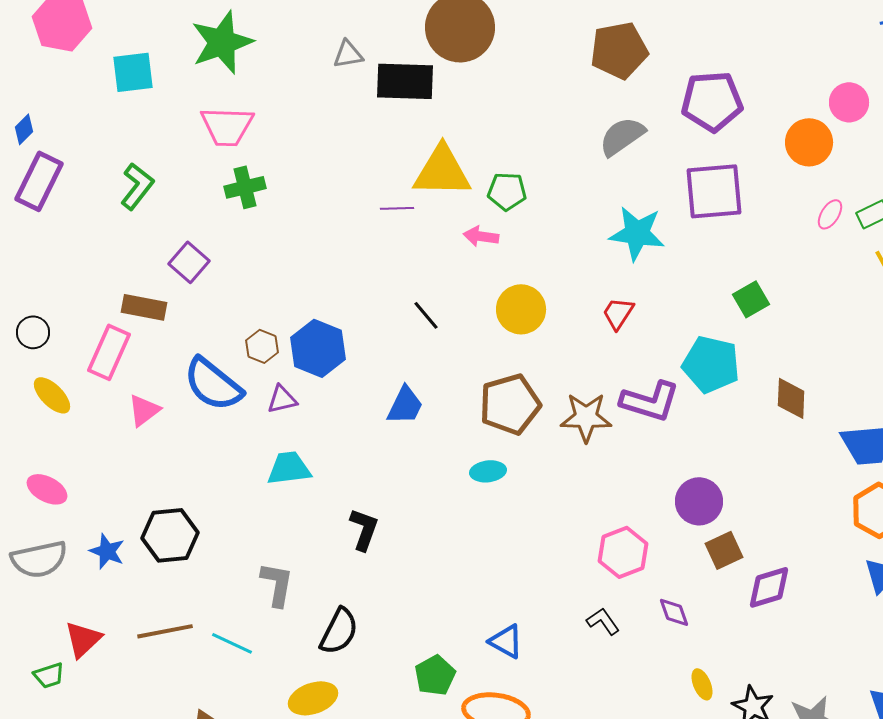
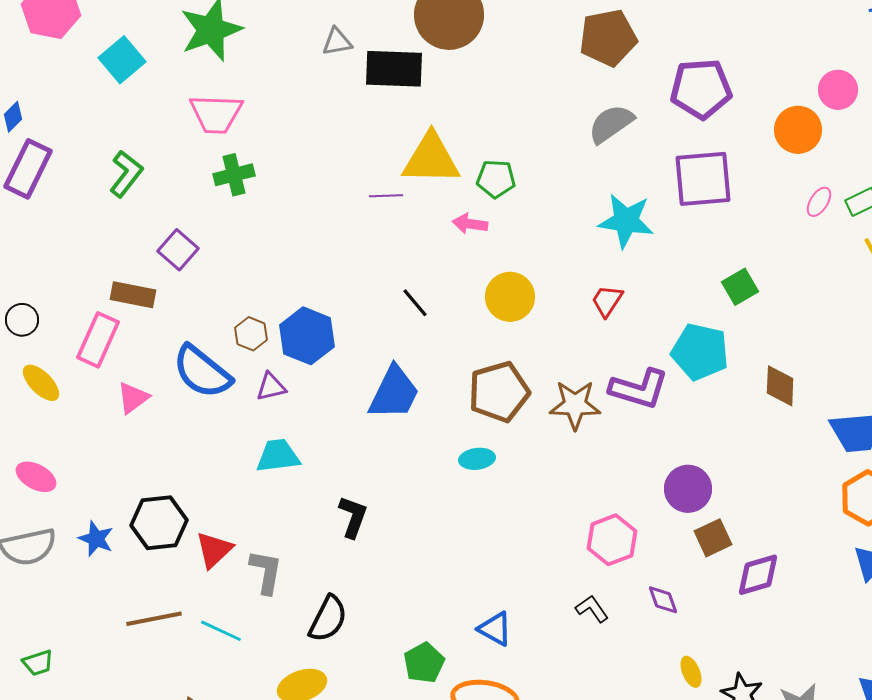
cyan square: (133, 72) -> (122, 60), turned -33
blue trapezoid: (405, 405) -> (394, 393), size x1.4
red triangle: (83, 639) -> (214, 550), moved

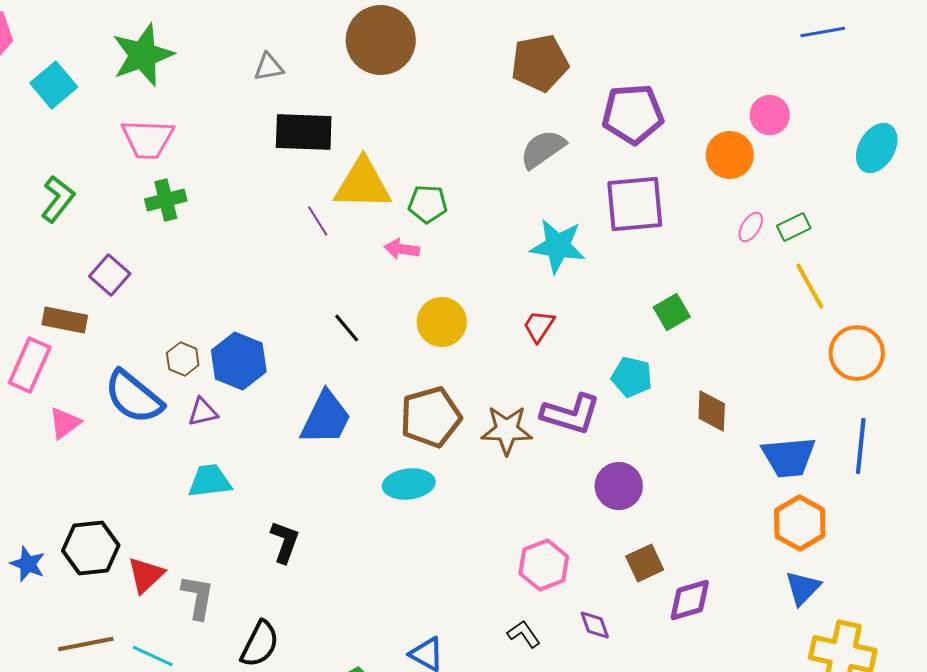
black rectangle: (394, 69) -> (304, 132), moved
purple line: (386, 196) -> (318, 221), turned 60
cyan pentagon: (700, 352) -> (632, 377), size x0.7
cyan ellipse: (477, 459) -> (409, 484), size x1.4
purple circle: (688, 489) -> (619, 486), moved

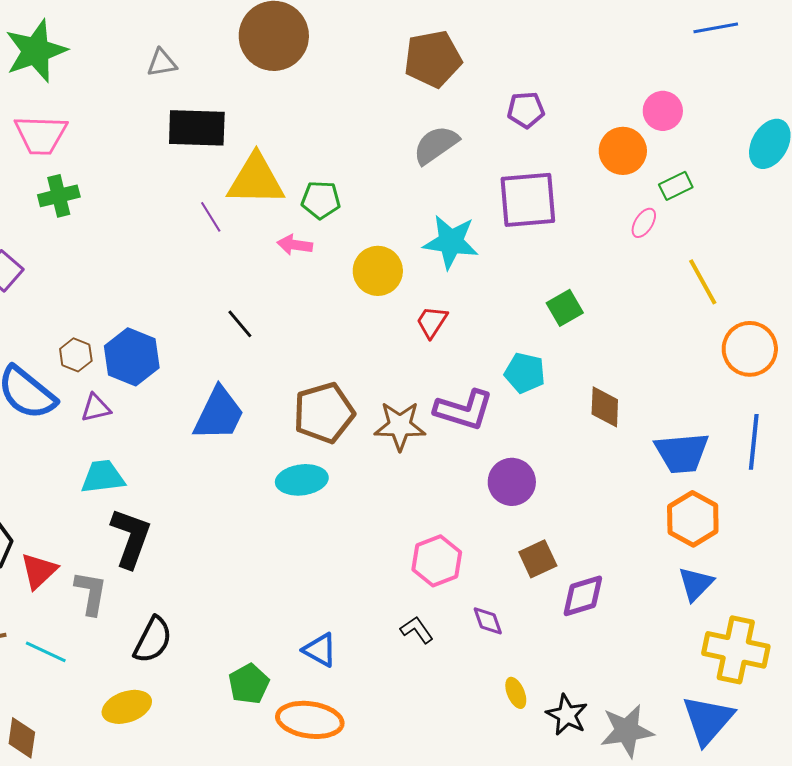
purple pentagon: (633, 114) -> (526, 110), size x0.6
green rectangle: (794, 227) -> (676, 186), moved
yellow circle: (442, 322) -> (378, 271), moved
black L-shape: (285, 542) -> (131, 538), moved, size x1.4

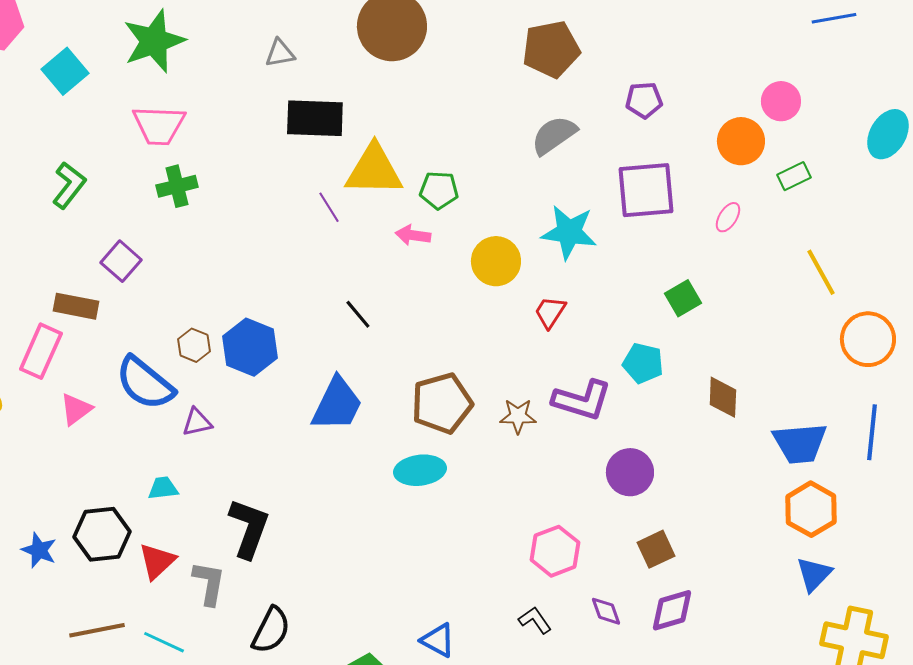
pink ellipse: (644, 223) -> (728, 217), moved
purple triangle: (96, 408) -> (197, 422), moved
brown star: (400, 426) -> (518, 416), size x0.7
cyan trapezoid: (103, 477) -> (163, 488), moved, size x0.7
purple diamond: (583, 596) -> (672, 610), moved

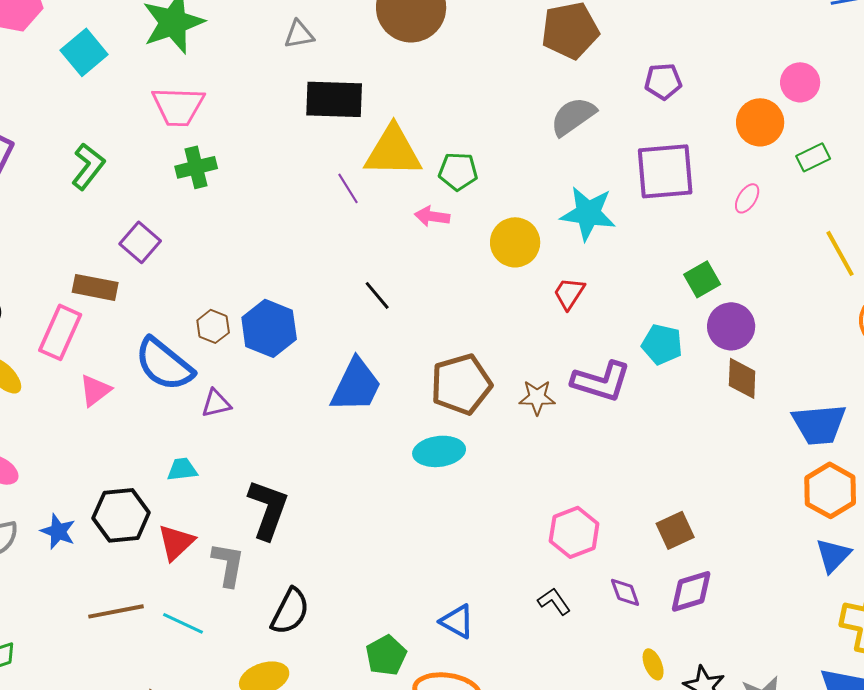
purple circle: (630, 472) -> (731, 326), moved

